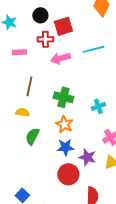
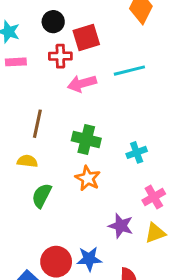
pink rectangle: (19, 52) -> (16, 62), moved
blue star: (65, 147) -> (89, 259), moved
red circle: (68, 174) -> (56, 262), moved

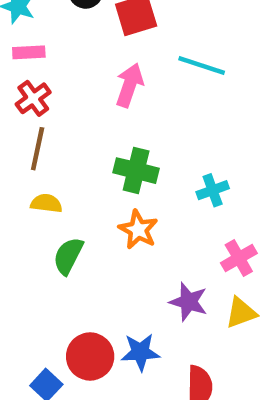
red cross: (60, 56) -> (33, 98), moved, turned -35
cyan line: (129, 71) -> (202, 66), turned 32
pink arrow: (82, 83) -> (129, 85), turned 124
brown line: (37, 124) -> (38, 149), moved

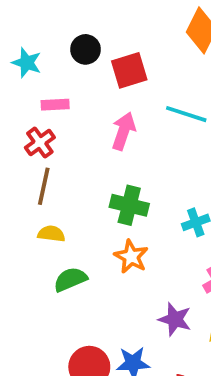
pink rectangle: (29, 52) -> (55, 105), moved
green semicircle: (68, 256) -> (70, 279), turned 40

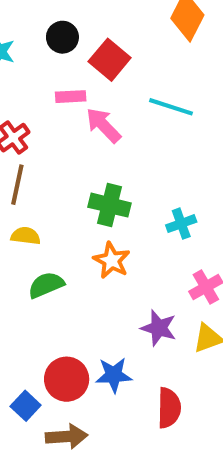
red square: (129, 70) -> (110, 60), turned -33
pink rectangle: (55, 105) -> (71, 97), moved
pink arrow: (124, 131) -> (103, 125), turned -63

